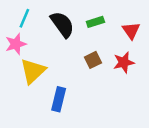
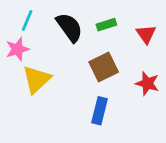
brown square: (93, 60) -> (104, 67), size x1.5
red star: (124, 62) -> (147, 83), moved, turned 30
blue rectangle: (59, 99) -> (100, 111), moved

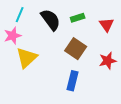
brown square: (104, 67) -> (76, 49), turned -30
red star: (147, 83) -> (108, 61), turned -30

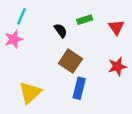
black semicircle: (51, 20) -> (61, 31), moved, size x0.6
brown square: (76, 49) -> (70, 61), moved
yellow triangle: (27, 58) -> (30, 93), moved

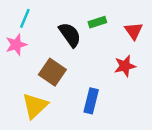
black semicircle: (61, 31) -> (70, 35), size x1.5
brown square: (70, 61) -> (52, 72), moved
red star: (117, 66) -> (125, 66), moved

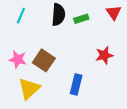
red triangle: (134, 31) -> (114, 12), moved
black semicircle: (70, 35) -> (58, 15), moved, turned 40
pink star: (16, 45) -> (18, 59), moved, turned 30

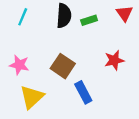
brown square: (44, 60) -> (63, 66), moved
blue rectangle: (76, 84) -> (83, 92), turned -42

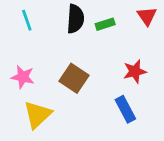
cyan line: (23, 17) -> (27, 20), turned -42
blue rectangle: (83, 92) -> (125, 109), moved

